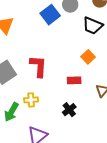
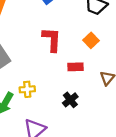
red L-shape: (38, 66) -> (52, 40), moved

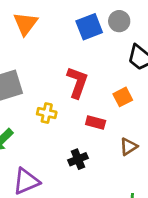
yellow cross: (27, 89) -> (47, 113), moved

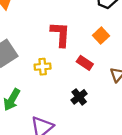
red rectangle: (96, 123) -> (85, 63), turned 35

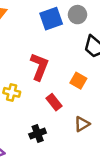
orange square: (101, 36) -> (78, 81), turned -35

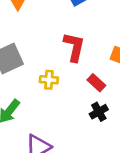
black cross: (38, 133) -> (99, 112), moved

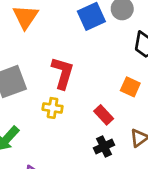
red L-shape: (74, 47) -> (63, 73), moved

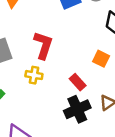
black cross: (104, 147) -> (77, 109), size x1.5

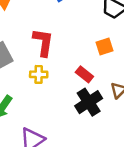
orange square: (101, 59) -> (105, 46), turned -35

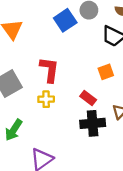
black cross: (89, 102) -> (93, 123), turned 30

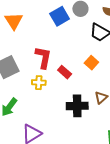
orange square: (106, 72) -> (91, 63), turned -32
red rectangle: (88, 98) -> (65, 72), moved

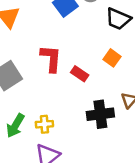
yellow cross: (39, 83) -> (44, 124), moved

